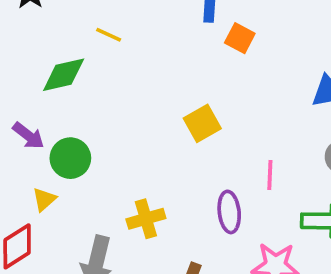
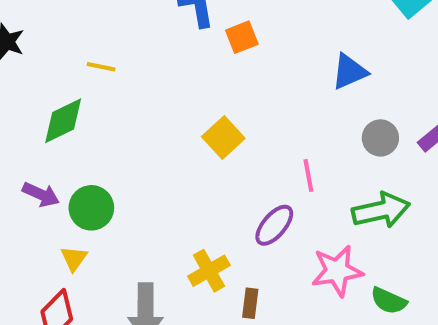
orange square: (240, 38) -> (242, 37), turned -36
purple ellipse: (229, 212) -> (274, 225), turned 60
yellow cross: (146, 219) -> (209, 271), moved

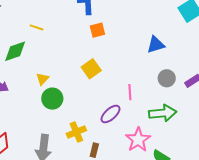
orange square: (242, 37) -> (97, 30), moved
green circle: (91, 208) -> (52, 99), moved
yellow triangle: (74, 259) -> (42, 79), moved
pink star: (337, 271) -> (138, 140), turned -30

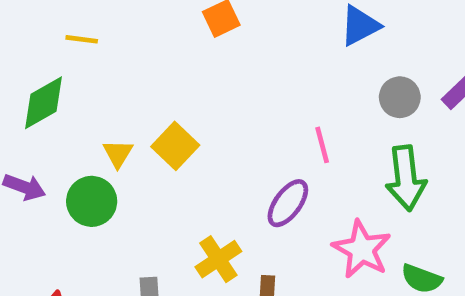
yellow square: (91, 69) -> (175, 146), moved
green circle: (52, 99) -> (92, 201), moved
green arrow: (163, 113) -> (406, 178), turned 100

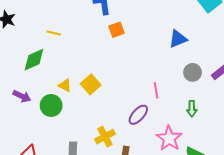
yellow triangle: (118, 154) -> (65, 85), turned -40
green arrow: (406, 178) -> (192, 109), size x0.6

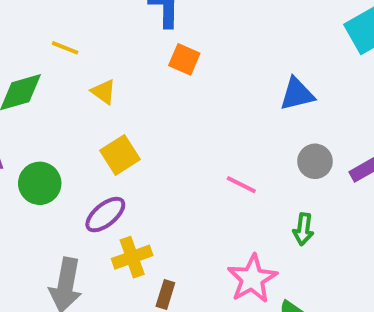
orange square: (117, 30) -> (184, 59), turned 35
yellow triangle: (65, 85) -> (104, 92), moved
pink line: (156, 90) -> (241, 185), turned -63
purple ellipse: (138, 115) -> (105, 215), moved

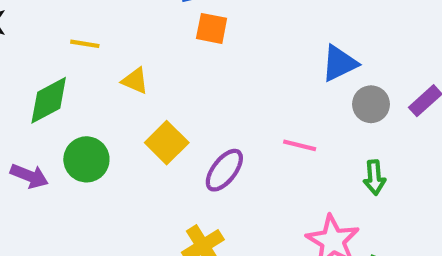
blue triangle: (297, 94) -> (339, 63), moved
green circle: (40, 183) -> (86, 159), moved
purple ellipse: (105, 215) -> (224, 170), moved

